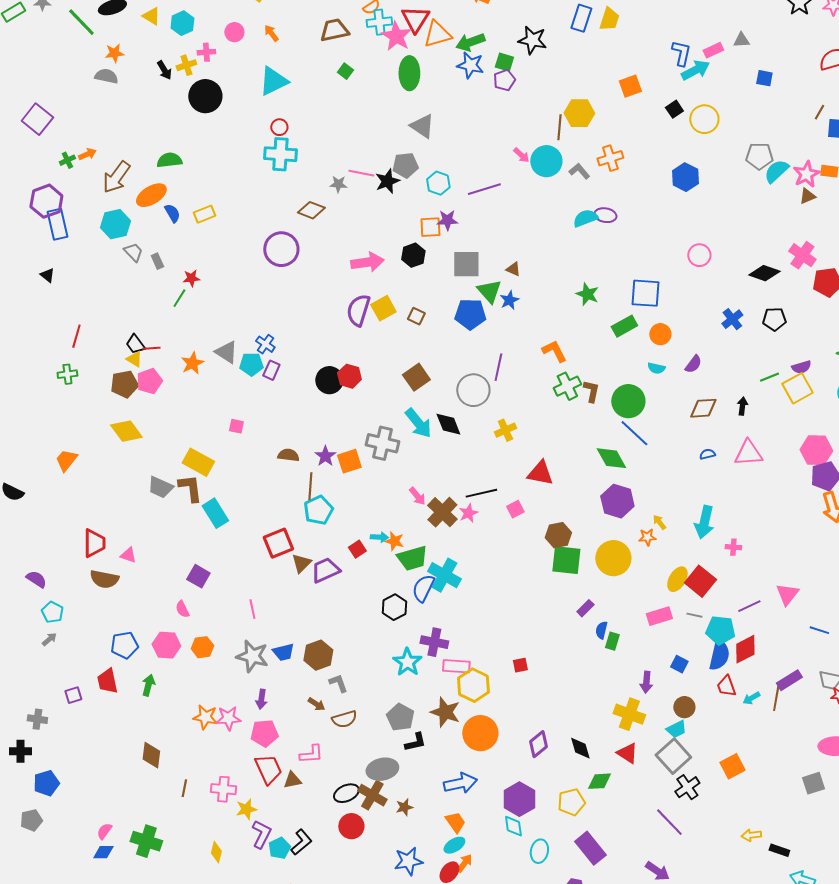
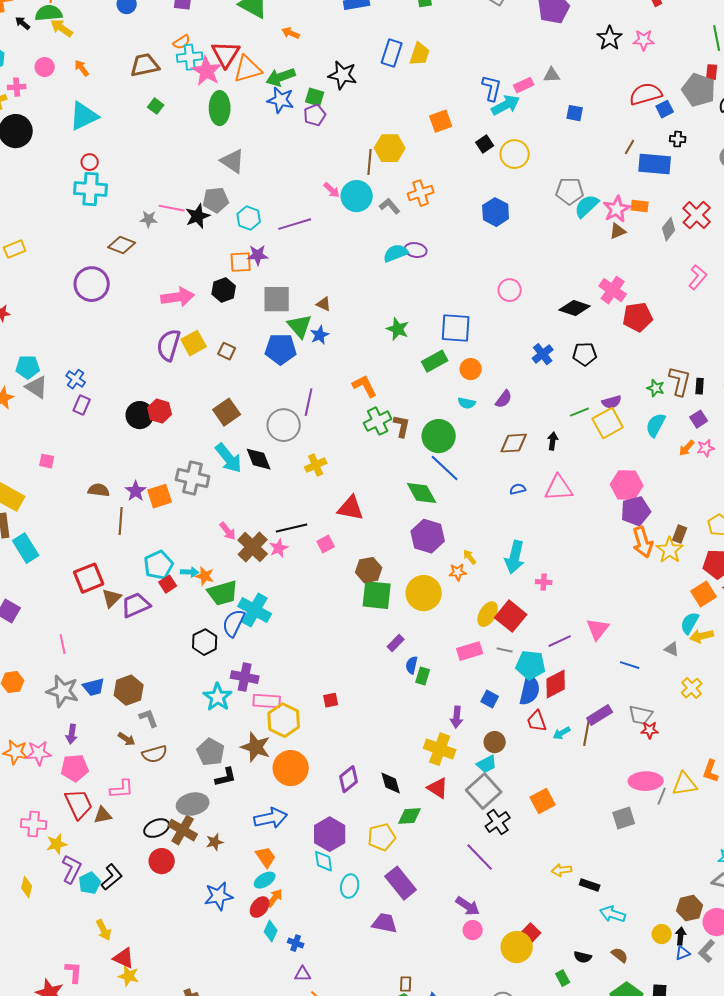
cyan pentagon: (251, 364) -> (28, 367), moved
cyan pentagon: (318, 510) -> (159, 565), moved

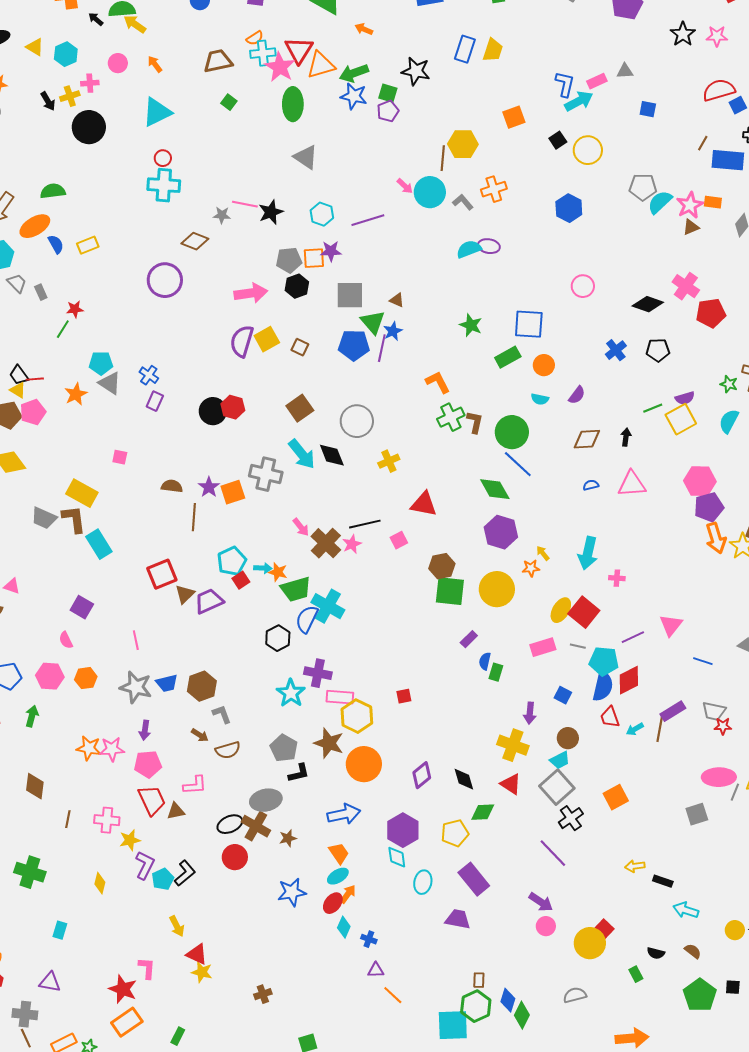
gray pentagon: (216, 200) -> (289, 260), moved
purple line: (309, 402) -> (382, 348), moved

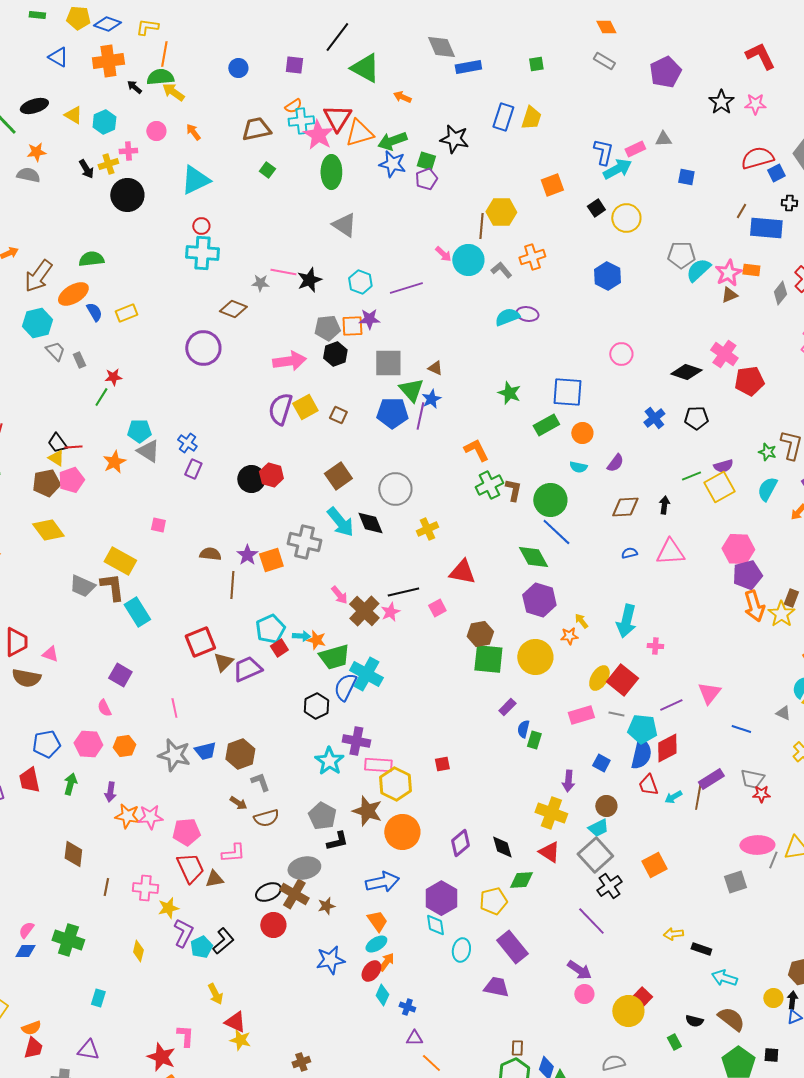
purple arrow: (145, 730) -> (110, 792), moved
brown semicircle: (693, 951) -> (731, 1019), size x1.6

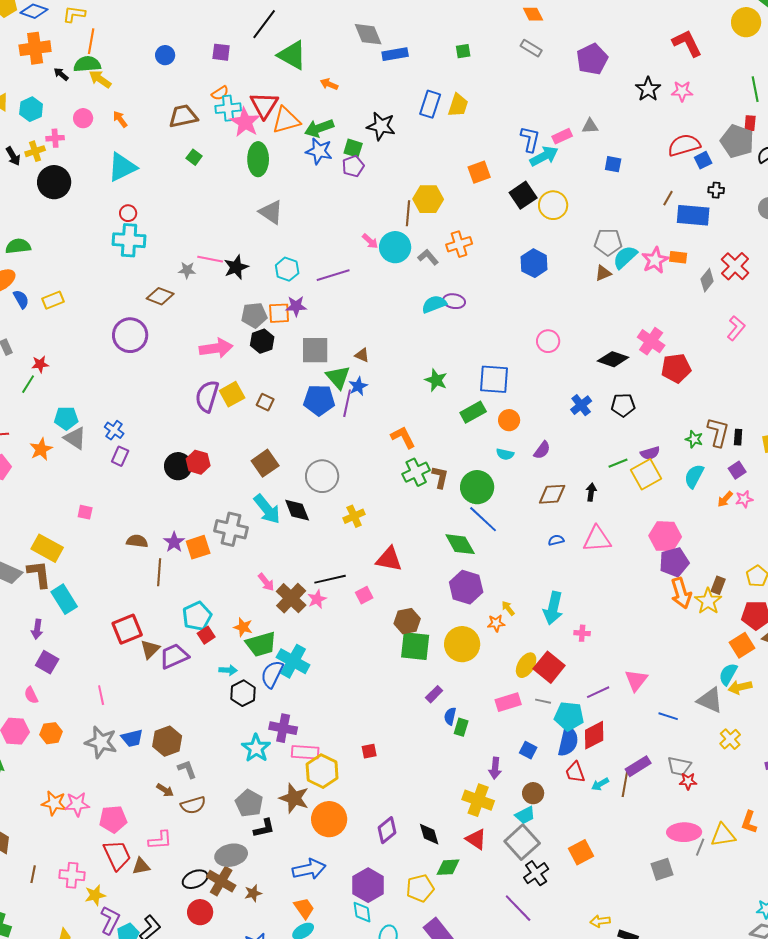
black square: (596, 208) -> (523, 195), size x1.5
brown triangle: (729, 295) -> (603, 273), moved
cyan arrow: (301, 636) -> (228, 670), moved
gray triangle: (783, 713) -> (710, 700), size x1.8
purple arrow: (110, 792) -> (37, 629), moved

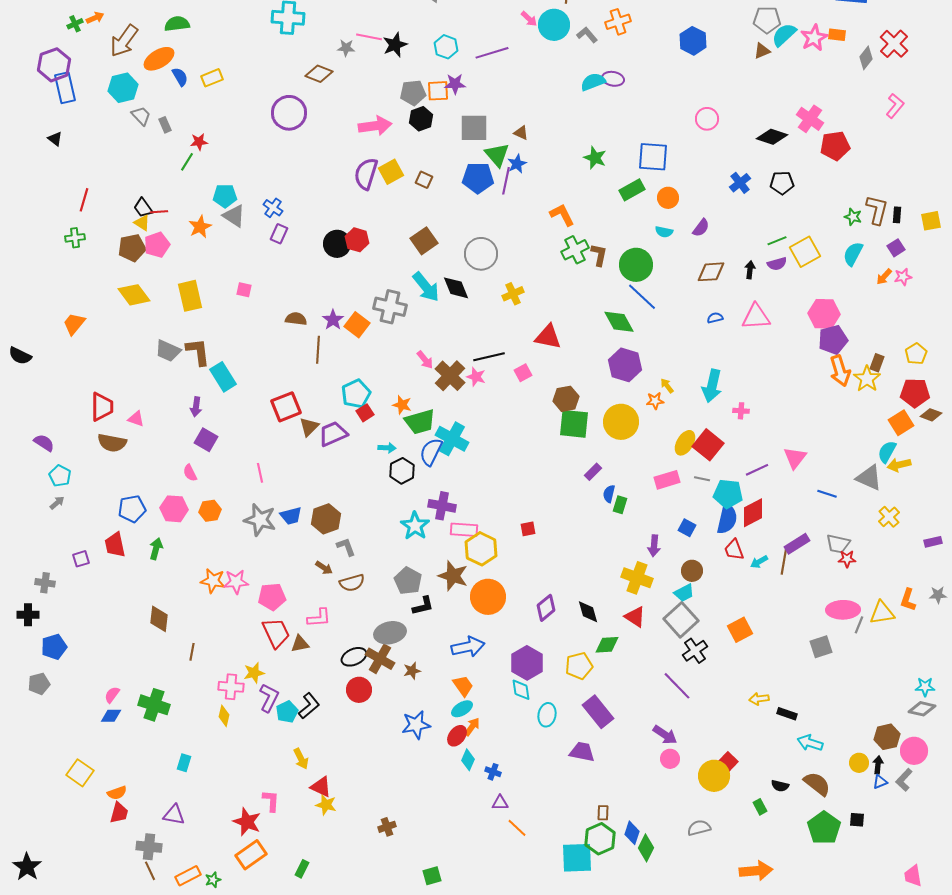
purple semicircle: (650, 453) -> (777, 264), moved
orange square: (198, 547) -> (357, 325), turned -35
yellow rectangle: (47, 548) -> (190, 296), moved, turned 48
pink star: (317, 599) -> (476, 377), turned -30
pink cross: (72, 875) -> (231, 687), moved

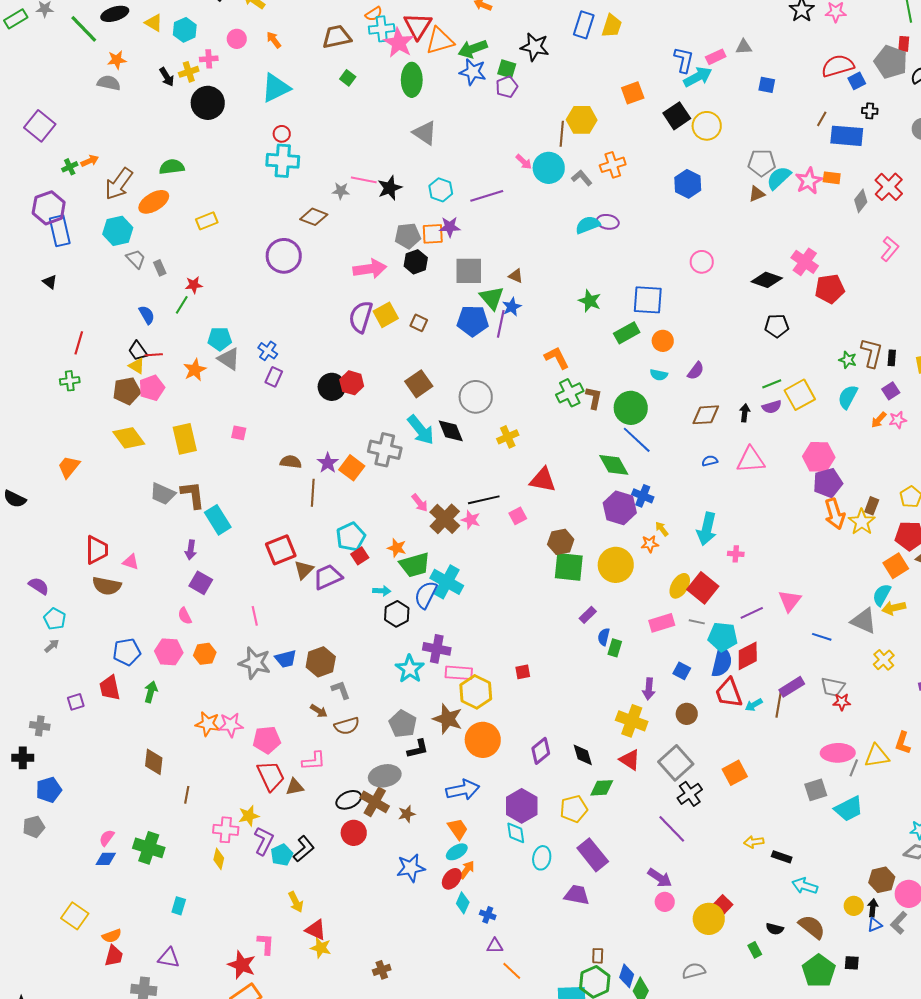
blue semicircle: (180, 77) -> (147, 315), moved
blue cross: (740, 183) -> (643, 496), moved, turned -30
red trapezoid: (734, 550) -> (729, 693), size x1.4
cyan trapezoid: (684, 593) -> (849, 809), moved, size x1.4

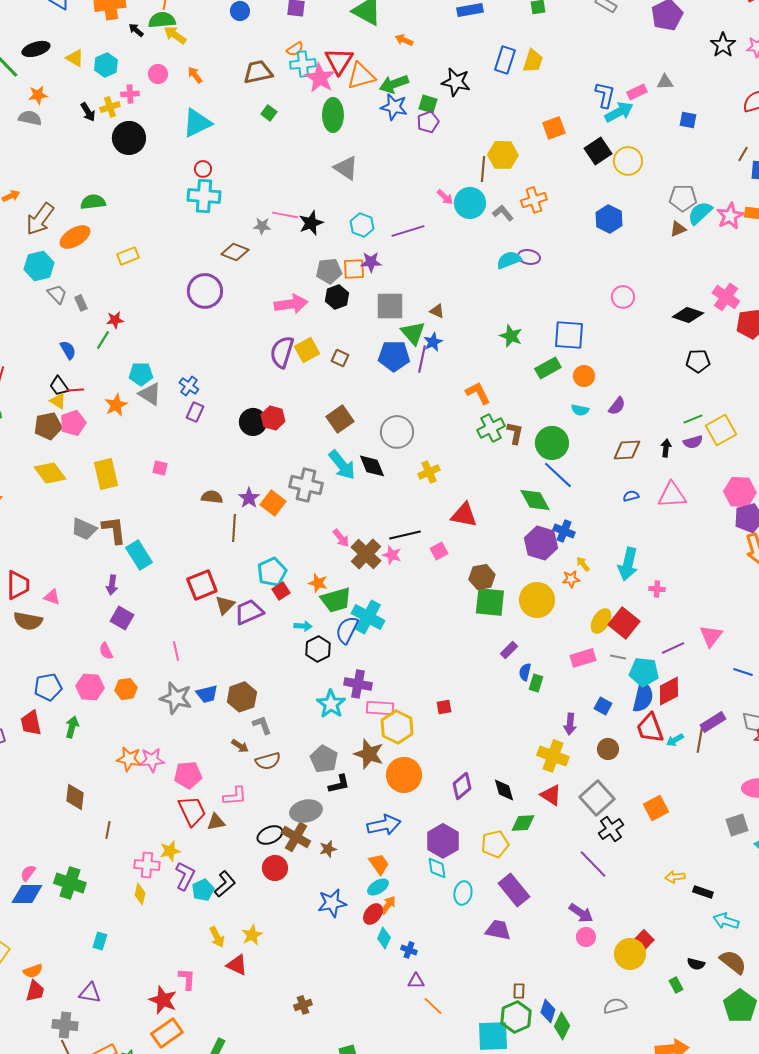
blue diamond: (106, 859) -> (27, 894), size x1.5
yellow star: (321, 948) -> (252, 935), moved, turned 30

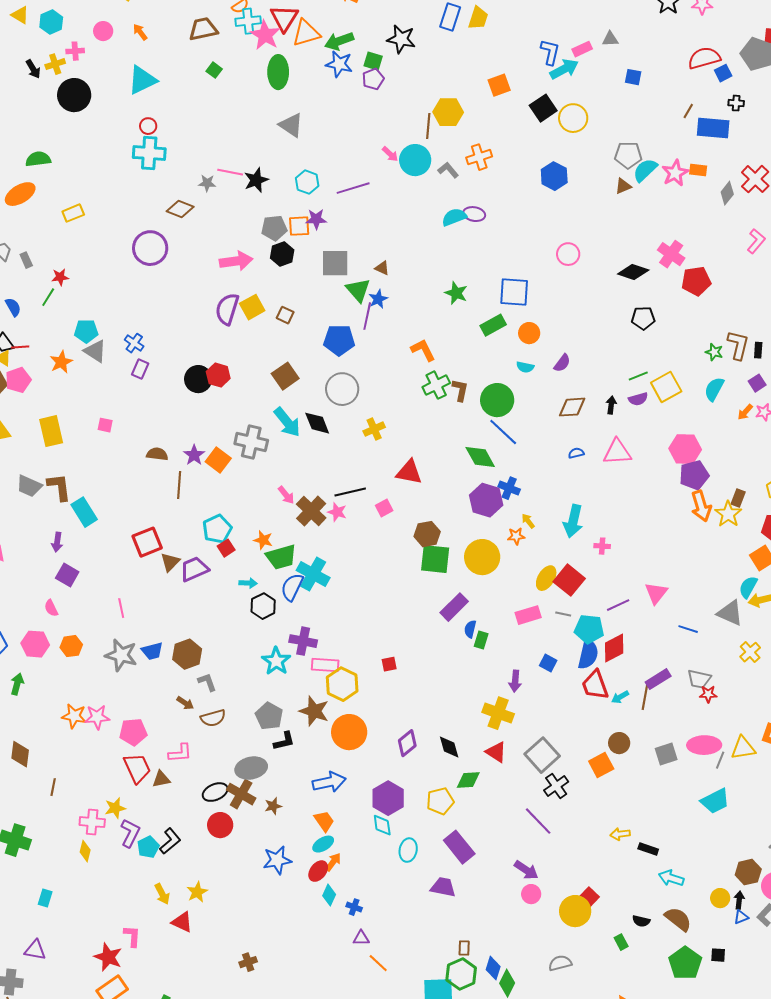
blue pentagon: (394, 356) -> (339, 340), moved
purple rectangle: (509, 650) -> (454, 607), size x1.6
brown circle: (608, 749) -> (619, 743), moved
gray square: (737, 825) -> (666, 754), moved

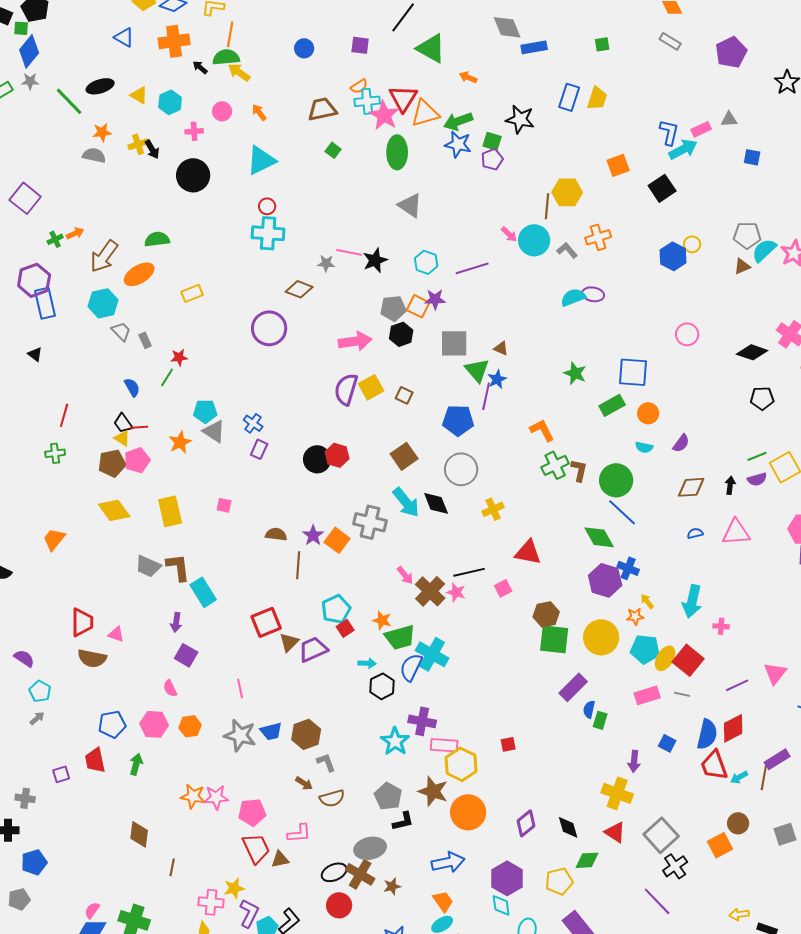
yellow cross: (55, 64) -> (138, 144), moved
yellow circle: (573, 118) -> (692, 244), moved, size x0.6
orange square: (299, 226) -> (418, 306), turned 30
cyan pentagon: (589, 629) -> (645, 649), moved

